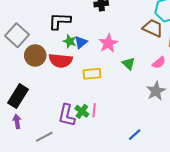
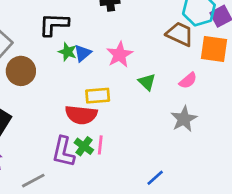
red semicircle: (61, 61) -> (81, 115), moved

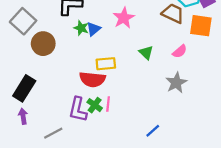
pink star: (120, 55) -> (124, 18), moved

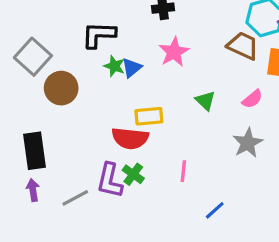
black rectangle: (24, 88) -> (34, 151), turned -40
pink line: (108, 104) -> (183, 171), moved
gray line: (53, 133) -> (75, 198), moved

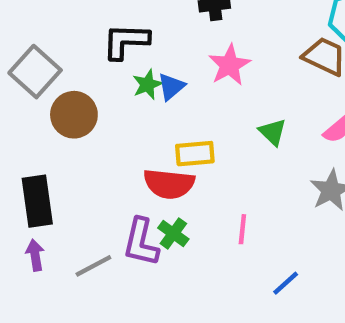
green star: (114, 66) -> (147, 84), turned 30

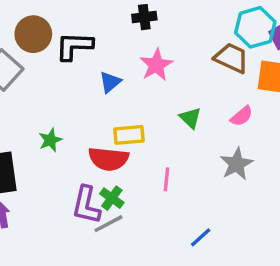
green star: (147, 84) -> (50, 140), moved
brown circle: (74, 115) -> (33, 34), moved
pink line: (242, 229) -> (166, 179), moved
gray line: (93, 266) -> (108, 224), moved

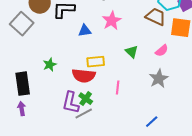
blue triangle: (110, 82) -> (85, 31), turned 32
blue line: (201, 237) -> (152, 122), moved

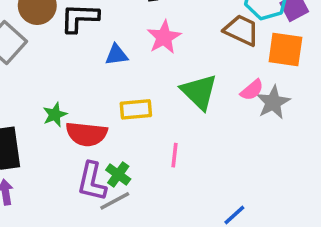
green triangle: (132, 52) -> (199, 92), size x1.6
red semicircle: (84, 76) -> (87, 134), moved
gray star: (159, 79) -> (273, 102), moved

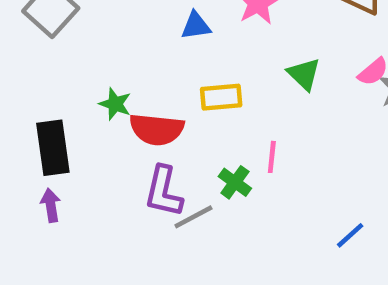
green triangle: (199, 92) -> (304, 74), size x0.7
green star: (55, 115) -> (115, 104), turned -30
green cross: (118, 174) -> (235, 182), moved

